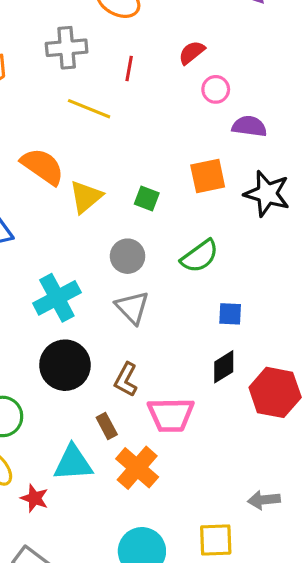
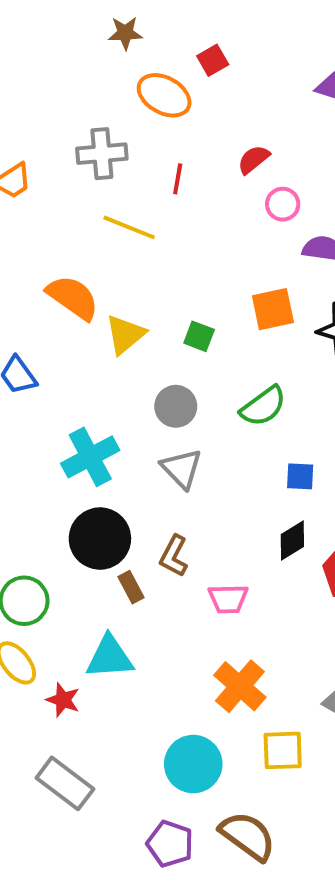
pink trapezoid: (171, 415) -> (228, 599), size x0.7
brown rectangle: (107, 426) -> (131, 587), moved
orange cross: (137, 468) -> (240, 686), moved

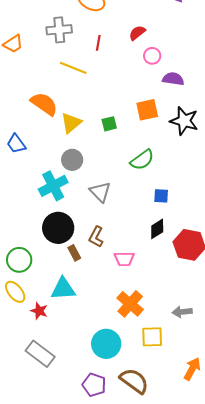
green square: (199, 336) -> (109, 124), turned -35
gray circle: (176, 406) -> (72, 160), moved

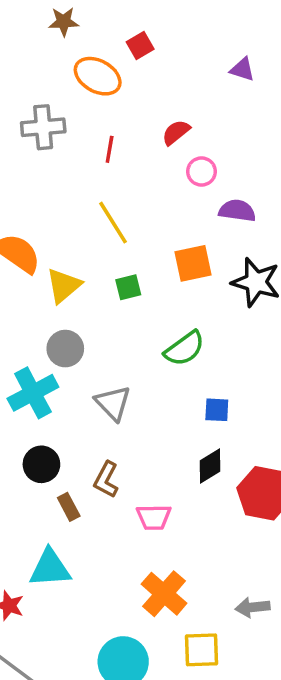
yellow line: (73, 68) -> (113, 223), moved, turned 36
black circle: (58, 228) -> (41, 464), size x0.7

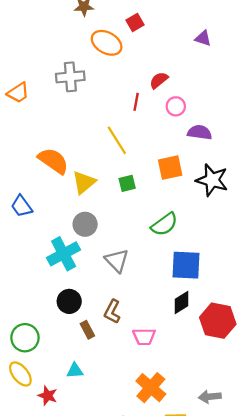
red line: (110, 149) -> (136, 102), moved
blue square: (217, 410) -> (186, 265), size x1.8
cyan triangle: (50, 568) -> (75, 371), size x0.6

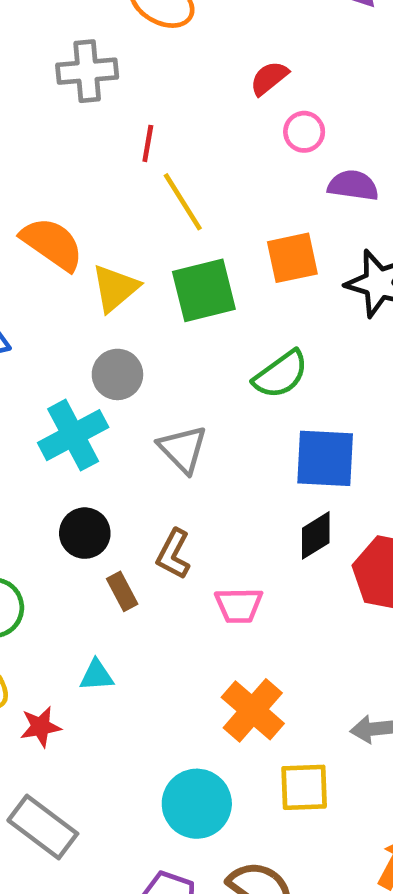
red line: (136, 102) -> (148, 143), moved
green square: (127, 183) -> (204, 290), size x1.8
red star: (48, 396) -> (40, 727), turned -30

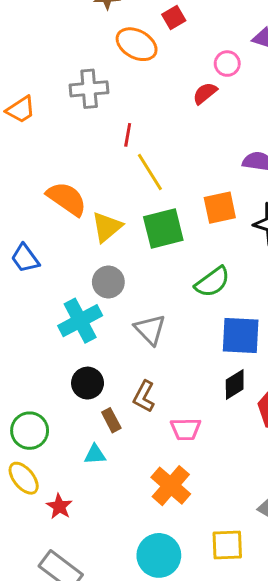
pink circle: (304, 132) -> (227, 64), moved
cyan triangle: (96, 675) -> (95, 454), moved
orange cross: (253, 710) -> (171, 486), moved
red star: (40, 727) -> (59, 506), turned -30

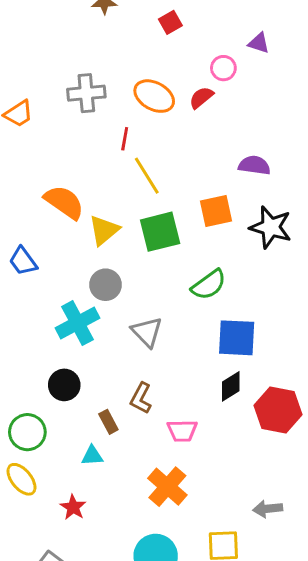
orange ellipse: (137, 44) -> (154, 96), moved
black circle: (88, 383) -> (64, 385), moved
red star: (59, 506) -> (73, 507), moved

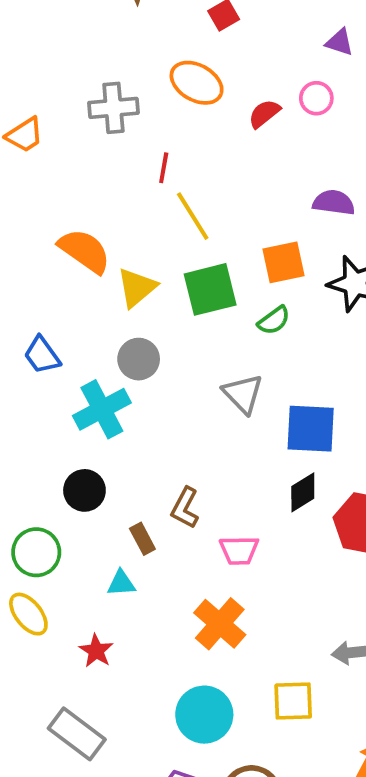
pink circle: (223, 68) -> (316, 98), moved
orange ellipse: (154, 96) -> (197, 83), moved
blue trapezoid: (23, 261) -> (42, 355), moved
green semicircle: (209, 285) -> (274, 320), moved, size x0.7
gray triangle: (147, 332) -> (243, 394), moved

